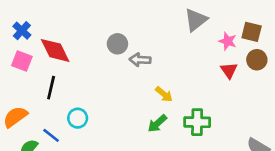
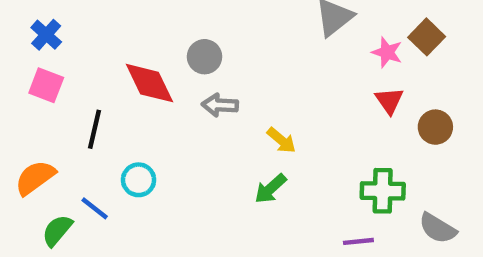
brown square: (252, 32) -> (427, 37), turned 30
red diamond: (55, 50) -> (150, 83), moved
gray arrow: (140, 60) -> (220, 105), moved
brown circle: (257, 60) -> (435, 127), moved
green cross: (197, 122) -> (383, 191), moved

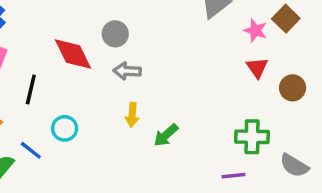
yellow arrow: (281, 140) -> (132, 115), moved, turned 55

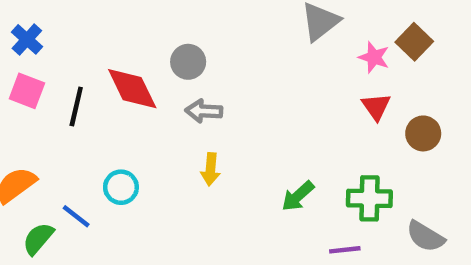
black line: (31, 90) -> (76, 107), moved
green arrow: (166, 135) -> (298, 196), moved

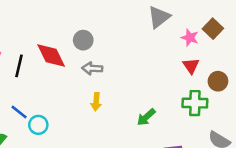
cyan circle: (121, 187) -> (38, 125), moved
green cross: (369, 198) -> (195, 103), moved
blue line: (76, 216) -> (19, 112), moved

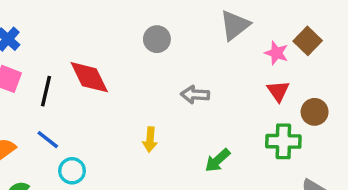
gray circle: (83, 40) -> (157, 39), moved
gray arrow: (92, 68) -> (195, 95), moved
blue line: (19, 112) -> (48, 140), moved

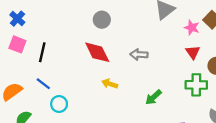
gray circle: (157, 39) -> (102, 20), moved
red diamond: (89, 77) -> (97, 52), moved
yellow arrow: (150, 140) -> (110, 84), turned 104

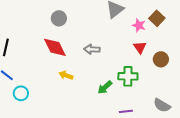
green cross: (196, 85) -> (128, 76), moved

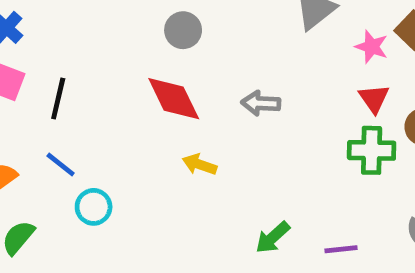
green cross: (128, 76) -> (372, 150), moved
green arrow: (105, 87) -> (273, 238), moved

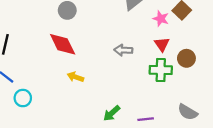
gray arrow: (261, 103) -> (123, 50), moved

